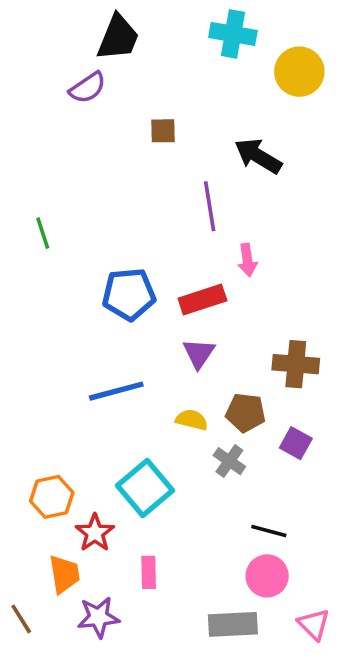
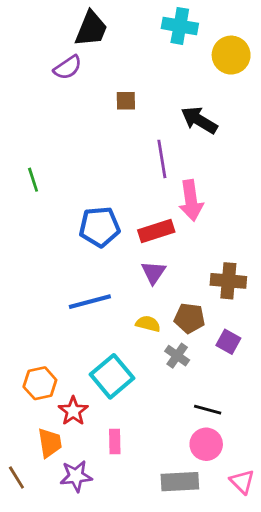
pink arrow: (247, 260) -> (191, 200), size x1.6

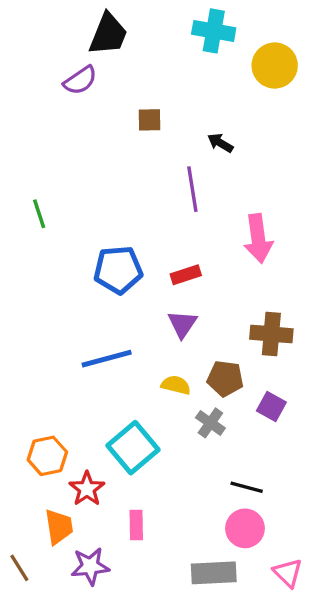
black arrow: (199, 120) -> (220, 143), moved, size x0.6
pink arrow: (191, 200) -> (258, 238), moved
red rectangle: (156, 231) -> (186, 275), size x0.7

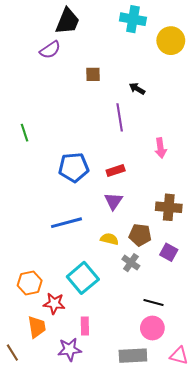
pink arrow: (258, 238) -> (161, 148), size x0.7
red star: (87, 489) -> (54, 303), turned -30
purple star: (90, 566) -> (70, 349), moved
pink triangle: (288, 573) -> (179, 356), turned -30

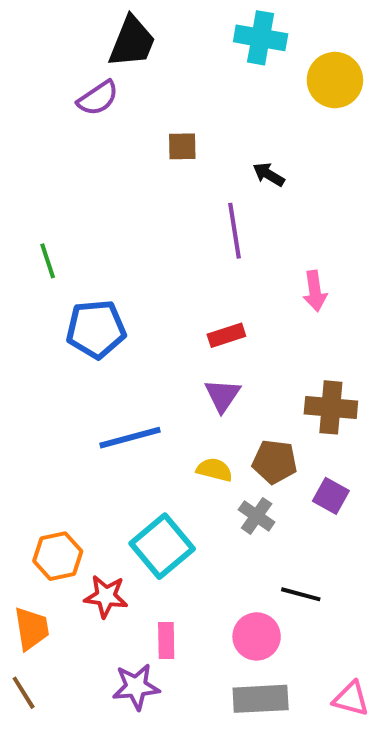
blue pentagon: (74, 167) -> (96, 329), moved
orange trapezoid: (37, 327) -> (32, 628), moved
pink circle: (152, 328) -> (257, 636), moved

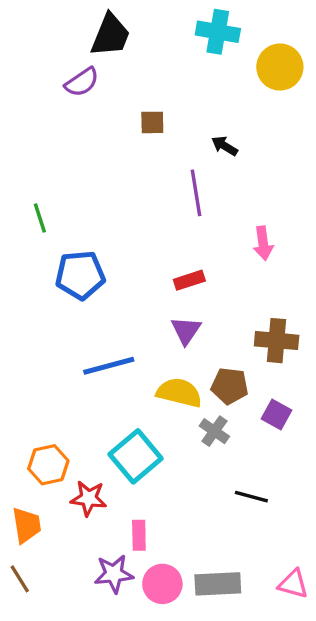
yellow semicircle: (214, 470) -> (179, 393), size x1.5
pink circle: (257, 636) -> (162, 584), moved

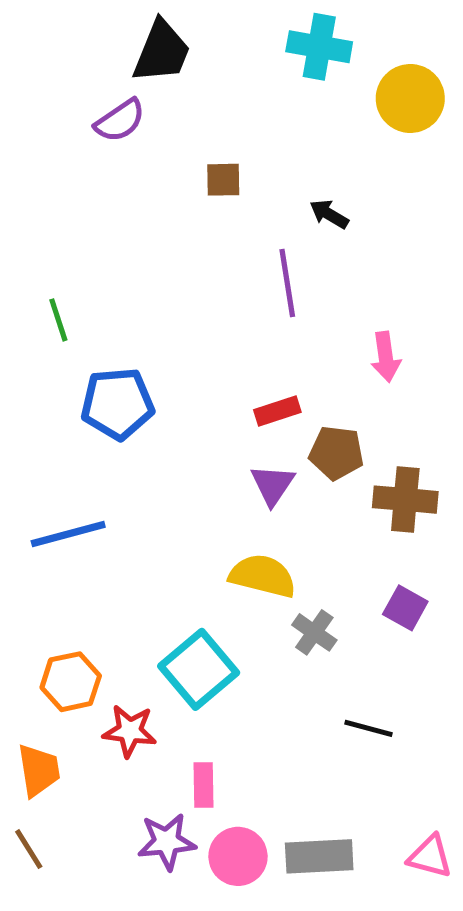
blue line: (109, 366) -> (68, 534), moved
brown pentagon: (230, 386) -> (336, 453), moved

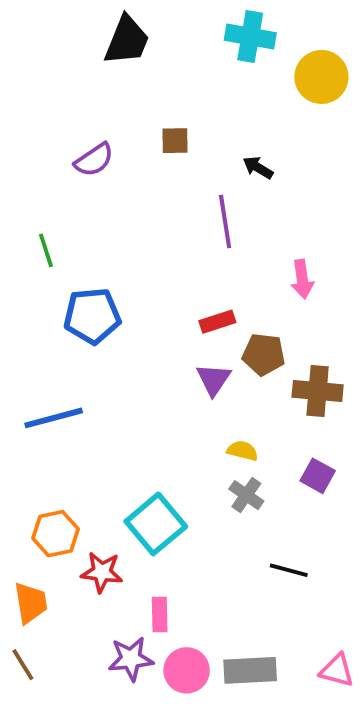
purple semicircle: (120, 121) -> (94, 160), moved
yellow semicircle: (263, 576) -> (242, 451), moved, size x0.6

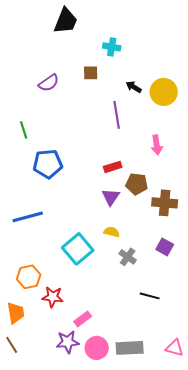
cyan cross: (250, 37) -> (112, 47), moved, size x0.7
yellow circle: (321, 77) -> (164, 92), moved
yellow semicircle: (242, 451) -> (112, 232), moved
cyan square: (156, 524) -> (78, 249), moved
pink rectangle: (160, 614) -> (83, 319), turned 54

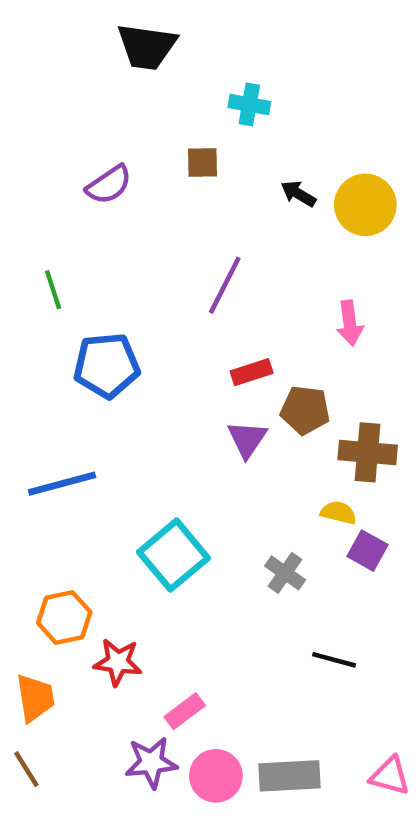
black trapezoid: (66, 21) -> (147, 47), turned 76
purple line: (117, 115) -> (225, 285), moved, turned 36
yellow semicircle: (112, 232) -> (339, 513), moved

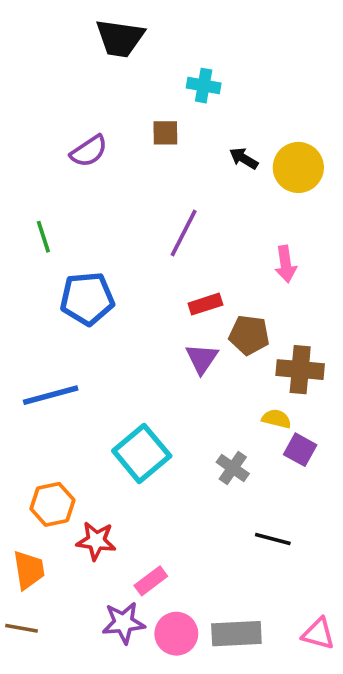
brown line: (26, 769) -> (22, 628), turned -48

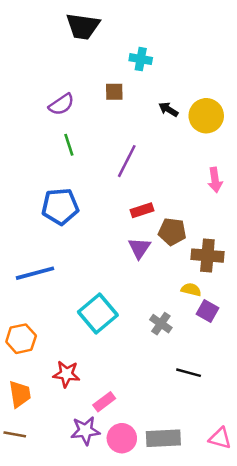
green line: (43, 237) -> (69, 145), moved
pink arrow: (286, 264) -> (215, 180), moved
orange hexagon: (52, 504) -> (21, 339), moved

